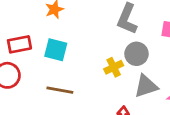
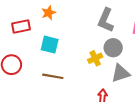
red rectangle: (19, 44) -> (21, 27), moved

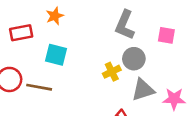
brown line: (53, 76) -> (39, 87), moved

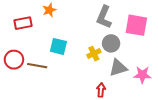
pink square: (166, 35) -> (136, 25), size x1.6
cyan square: (56, 55) -> (58, 46), moved

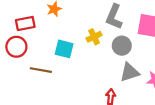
yellow cross: (94, 54) -> (94, 37), moved
red circle: (14, 60) -> (16, 47), moved

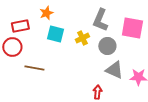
cyan square: (64, 49) -> (55, 34), moved
gray triangle: (130, 72) -> (114, 70), turned 42

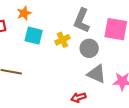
red arrow: (97, 92) -> (78, 97), turned -112

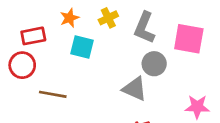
yellow cross: (62, 40) -> (108, 18), moved
gray triangle: (97, 74) -> (135, 89), moved

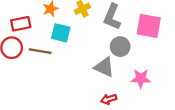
brown line: (53, 94) -> (40, 51), moved
pink star: (197, 107) -> (141, 79), moved

